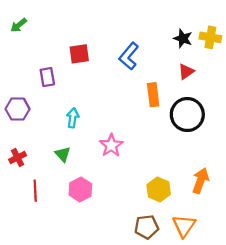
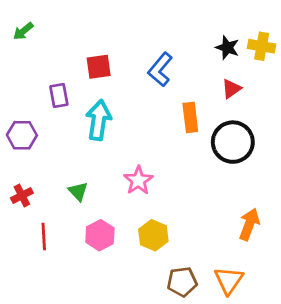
cyan arrow: (73, 118) -> (99, 120), moved, size x1.6
yellow hexagon: (159, 189) -> (153, 235), moved

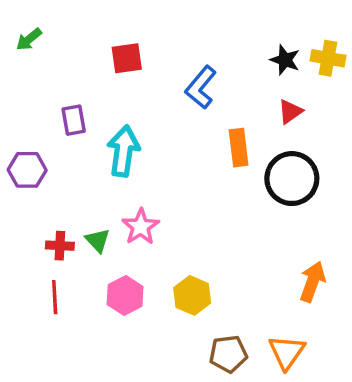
red square: (99, 67) -> (127, 58), moved
pink star: (138, 180) -> (141, 227), moved
red cross: (22, 195) -> (60, 246), moved, turned 30

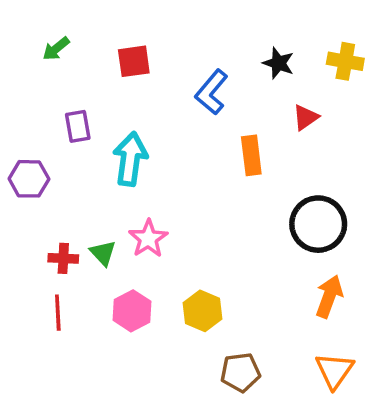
green arrow: (29, 39) -> (56, 49), moved
black star: (285, 60) -> (278, 63), moved
black circle: (292, 179) -> (318, 224), moved
orange triangle: (287, 352) -> (334, 370), moved

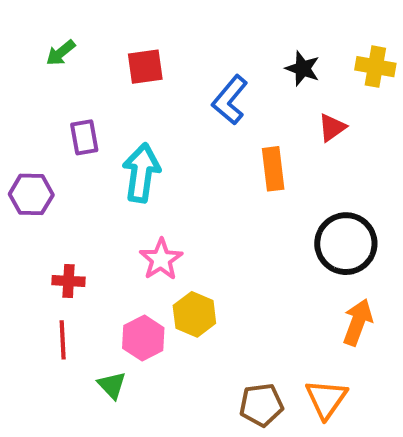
green triangle: (103, 253) -> (112, 385), moved
yellow hexagon: (202, 311) -> (194, 314), moved
orange triangle: (334, 370) -> (326, 399), moved

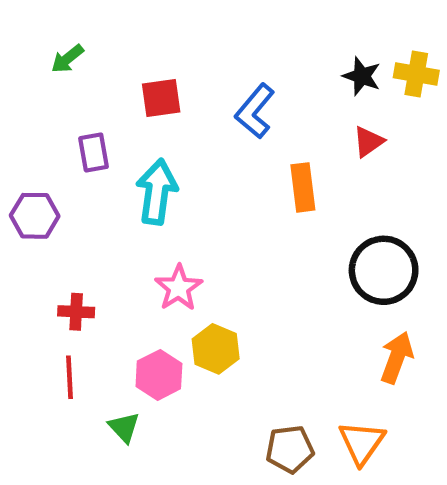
red square: (145, 67) -> (161, 98), moved
black star: (303, 69) -> (362, 76), moved

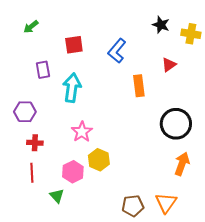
black star: (362, 76) -> (161, 25), moved
purple hexagon: (35, 216) -> (25, 112), moved

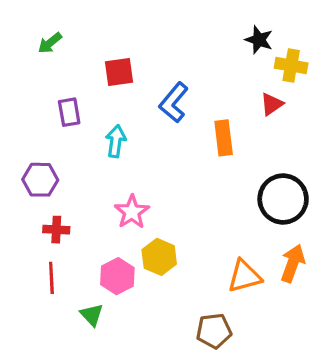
yellow cross: (191, 34) -> (291, 66), moved
blue L-shape: (117, 51) -> (174, 103), moved
cyan arrow: (72, 88) -> (116, 141), size x0.7
orange triangle: (166, 203) -> (244, 276), moved, turned 40

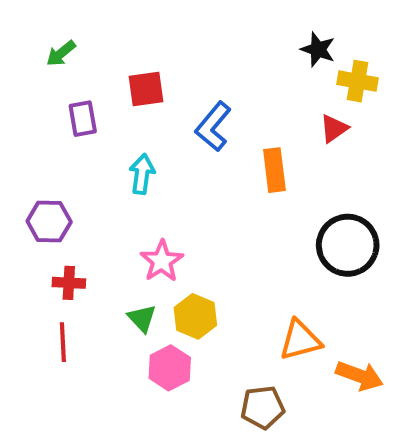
purple rectangle: (69, 112) -> (83, 119), moved
orange arrow: (293, 263) -> (360, 376), moved, turned 90
pink hexagon: (117, 276) -> (170, 368), moved
green triangle: (92, 315) -> (142, 318), moved

